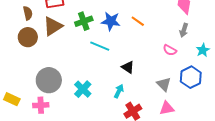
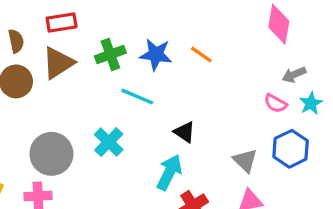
gray arrow: (184, 30) -> (294, 75), moved, turned 48
pink semicircle: (170, 50) -> (275, 103), moved
cyan cross: (83, 89) -> (109, 142), moved
cyan arrow: (119, 91) -> (169, 172), size x1.5

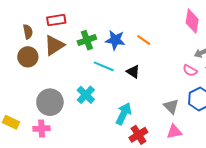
black triangle: (184, 132) -> (133, 72), moved

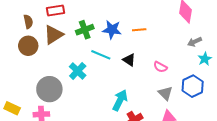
orange line: (144, 40) -> (139, 30), turned -40
pink semicircle: (190, 71) -> (160, 67), moved
cyan cross: (86, 95) -> (78, 71), moved

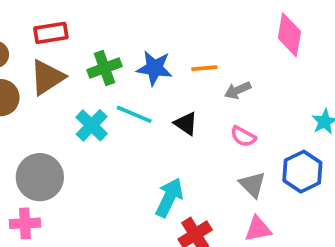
gray arrow: (195, 42) -> (238, 90), moved
cyan cross: (78, 71) -> (92, 125), moved

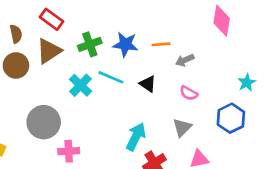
red rectangle: (51, 33) -> (52, 19), turned 45
gray triangle: (252, 185) -> (182, 127), moved, turned 30
pink cross: (25, 223) -> (69, 151), moved

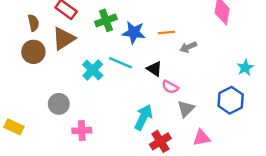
green cross: (90, 44) -> (106, 20), moved
pink semicircle: (189, 93) -> (170, 87), moved
gray circle: (44, 122) -> (59, 104), size x0.7

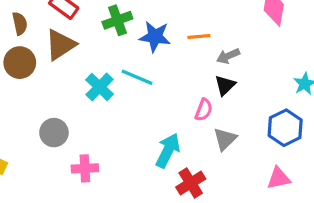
black triangle: (154, 69) -> (225, 85), moved, turned 42
pink semicircle: (170, 87) -> (204, 110), turned -98
pink triangle: (202, 138) -> (279, 178), moved

